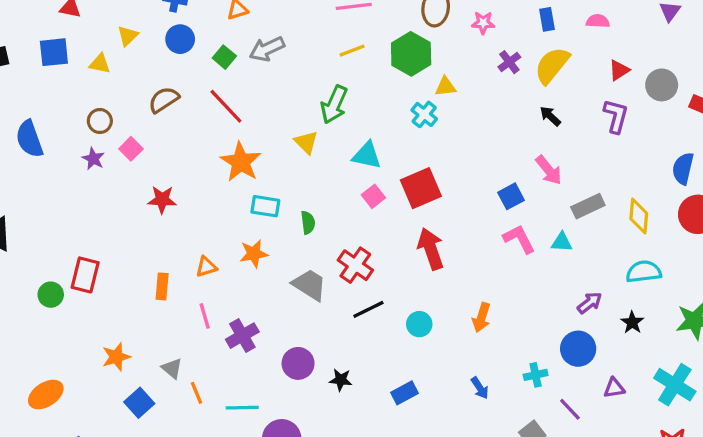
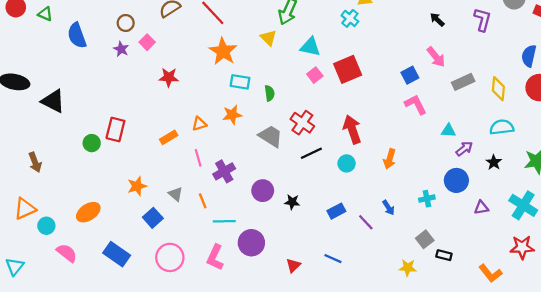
cyan triangle: (562, 242) -> (448, 131), moved
red arrow: (431, 249) -> (352, 129), moved
orange rectangle: (162, 286) -> (169, 137), turned 54
orange line: (196, 393) -> (203, 201), moved
purple line: (570, 409) -> (366, 222), moved

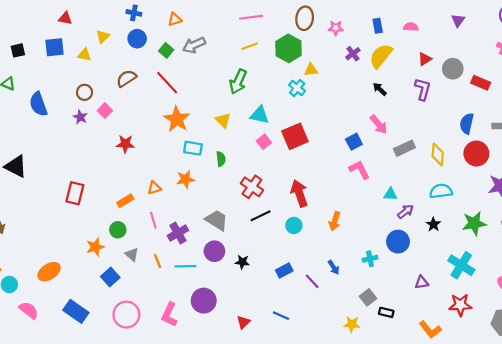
yellow triangle: (268, 38) -> (223, 120), moved
gray trapezoid: (271, 136) -> (217, 220), moved
green circle: (92, 143) -> (118, 230), moved
purple triangle: (481, 208) -> (422, 282), moved
cyan line: (224, 221) -> (185, 266), moved

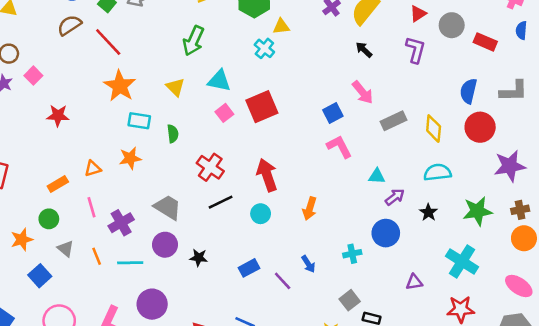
brown semicircle: (126, 78) -> (69, 25), moved

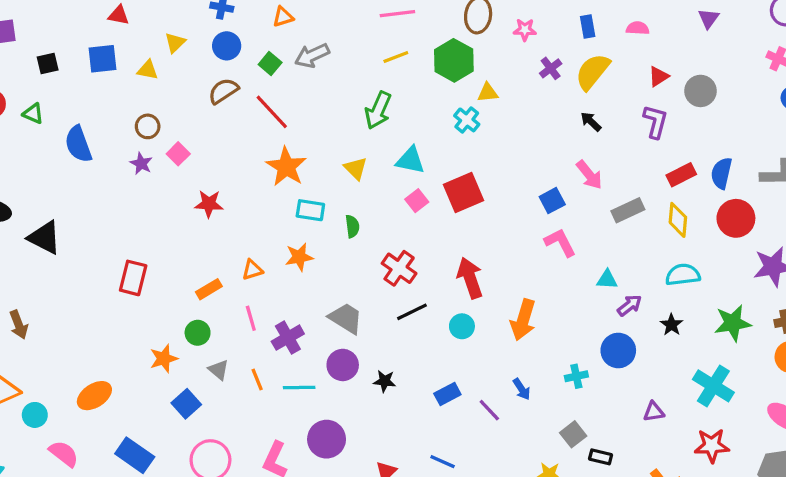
red rectangle: (485, 42) -> (681, 175), moved, turned -50
orange arrow: (310, 209) -> (523, 320), size x1.4

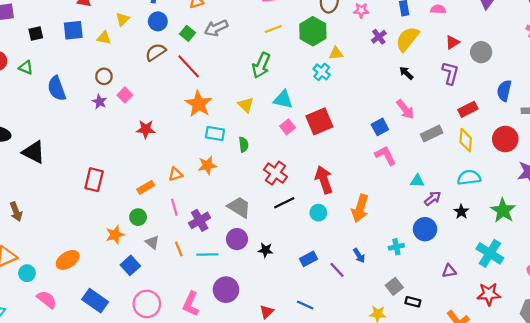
blue semicircle: (721, 173) -> (504, 91), moved
green star: (733, 323) -> (503, 210), turned -30

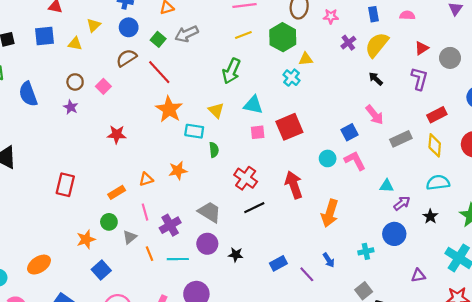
pink square: (125, 95) -> (103, 86), moved
pink square: (288, 127) -> (258, 132), turned 32
cyan rectangle: (215, 134) -> (194, 131), moved
cyan circle: (318, 213) -> (328, 158), moved
gray triangle: (152, 242) -> (130, 237), moved, turned 40

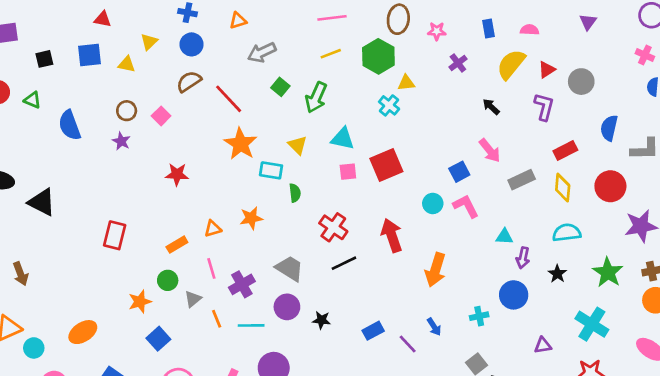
green square: (158, 39) -> (280, 87), moved
yellow semicircle: (377, 45) -> (511, 64), moved
purple arrow: (402, 203) -> (523, 258), turned 140

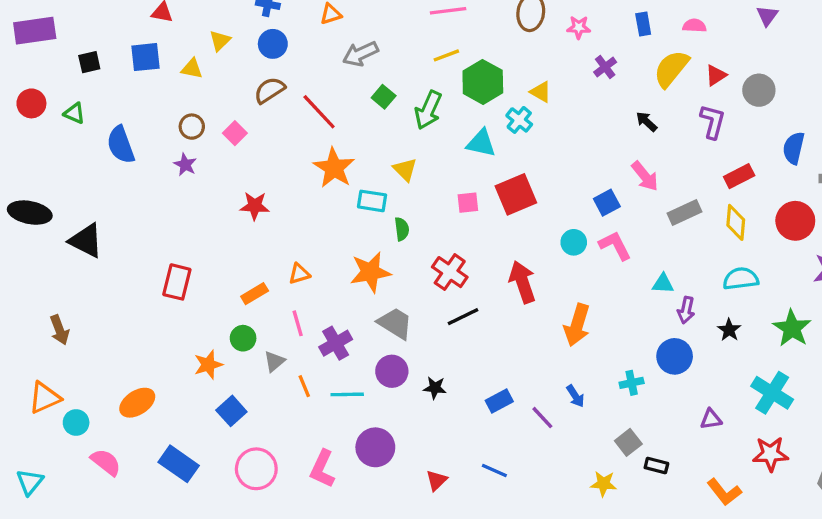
green hexagon: (378, 56) -> (483, 82), moved
yellow triangle: (406, 83) -> (541, 92), turned 36
cyan triangle: (343, 139) -> (481, 143), moved
orange star: (251, 218) -> (370, 272), moved, size x1.4

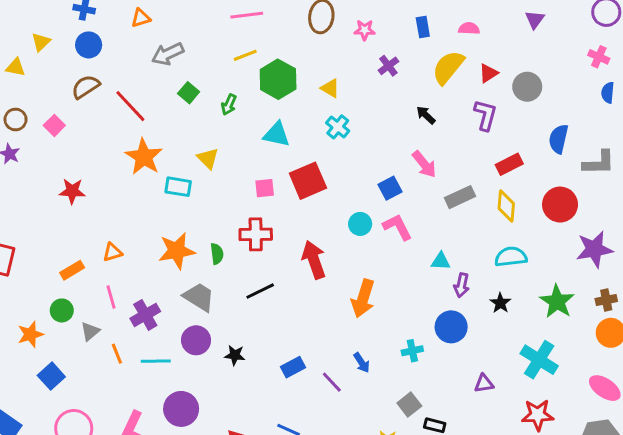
green arrow: (428, 110) -> (229, 105), size x0.6
cyan cross: (519, 120) -> (338, 127), moved
green semicircle: (402, 229) -> (217, 254), moved
red cross: (450, 272) -> (256, 234), moved, turned -36

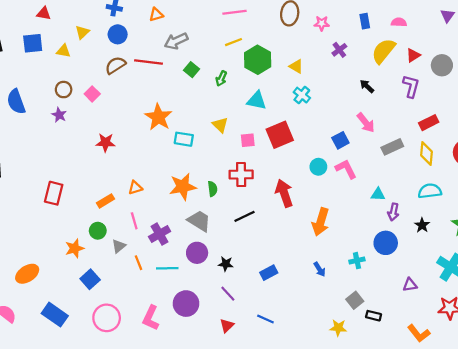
red line: (130, 106) -> (148, 62), moved, turned -40
yellow triangle: (208, 158) -> (220, 125), moved
purple line: (332, 382) -> (228, 294), moved

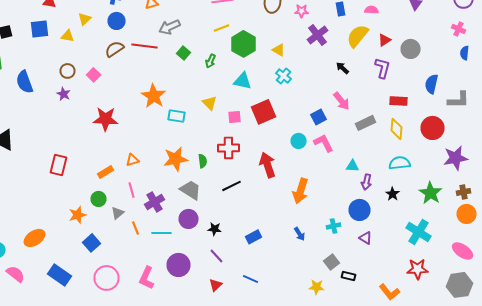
purple cross: (339, 50) -> (318, 35), size x1.5
red rectangle: (429, 123) -> (398, 101), turned 30
red star: (105, 142) -> (106, 119), size x1.4
purple triangle: (410, 285) -> (366, 238), moved, turned 40

